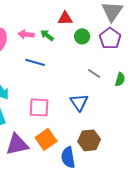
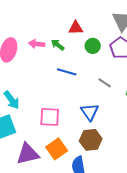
blue line: (35, 62) -> (67, 72), moved
brown hexagon: (89, 140) -> (91, 140), moved

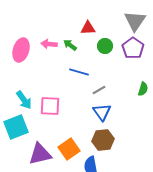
gray line: (105, 83) -> (99, 90), moved, turned -64
pink square: (50, 117) -> (50, 106), moved

